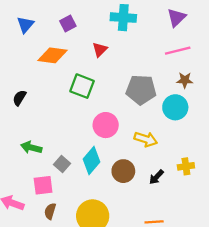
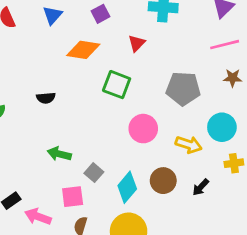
black semicircle: (19, 98) -> (46, 98), turned -126
cyan circle: (175, 107) -> (222, 127), moved
cyan diamond: (91, 160) -> (127, 187), moved
yellow cross: (186, 166) -> (234, 163), moved

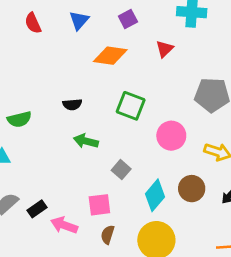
green square: (117, 85) -> (131, 106), moved
green arrow: (59, 154) -> (86, 141), moved
gray square: (94, 173) -> (121, 170), moved

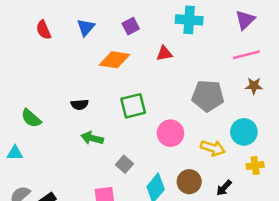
red triangle: (165, 49) -> (164, 54), turned 35
green square: (131, 106) -> (133, 106), turned -35
green semicircle: (19, 119) -> (31, 118), turned 55

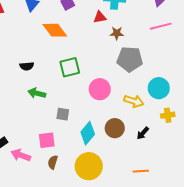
red triangle: (164, 54) -> (100, 17), moved
orange diamond: (114, 60) -> (55, 30), turned 45
brown star: (254, 86) -> (117, 33), moved
gray square: (124, 164) -> (63, 114), turned -32

